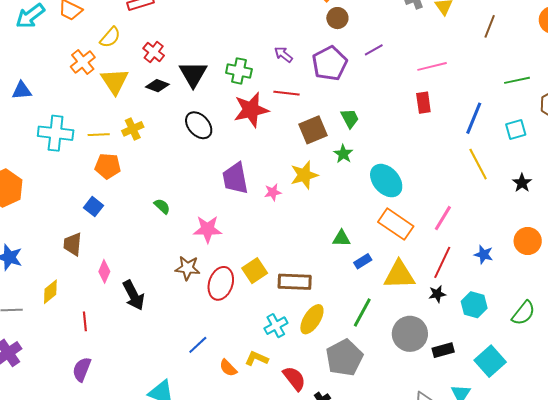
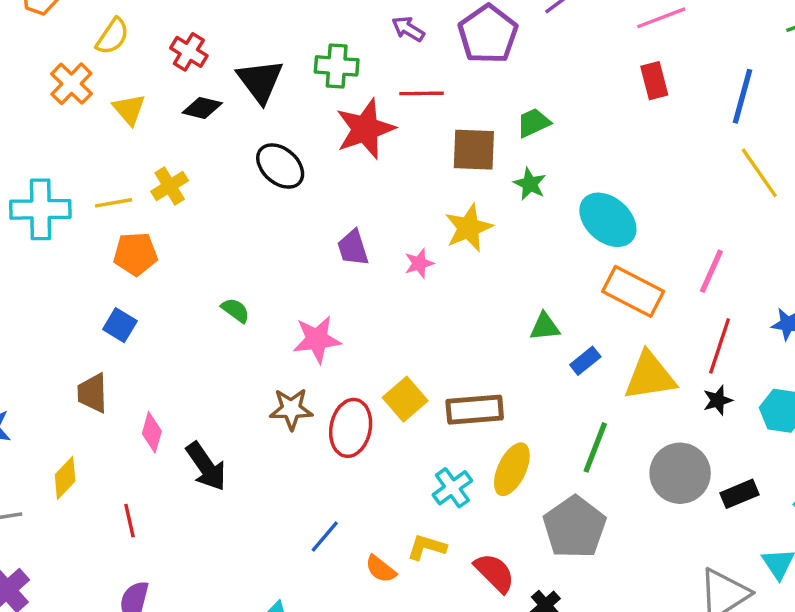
yellow triangle: (115, 81) -> (129, 109), size x0.7
green trapezoid: (350, 118) -> (533, 123), turned -80
brown square: (313, 130) -> (474, 150), turned 32
purple trapezoid: (235, 178) -> (353, 248), size x0.7

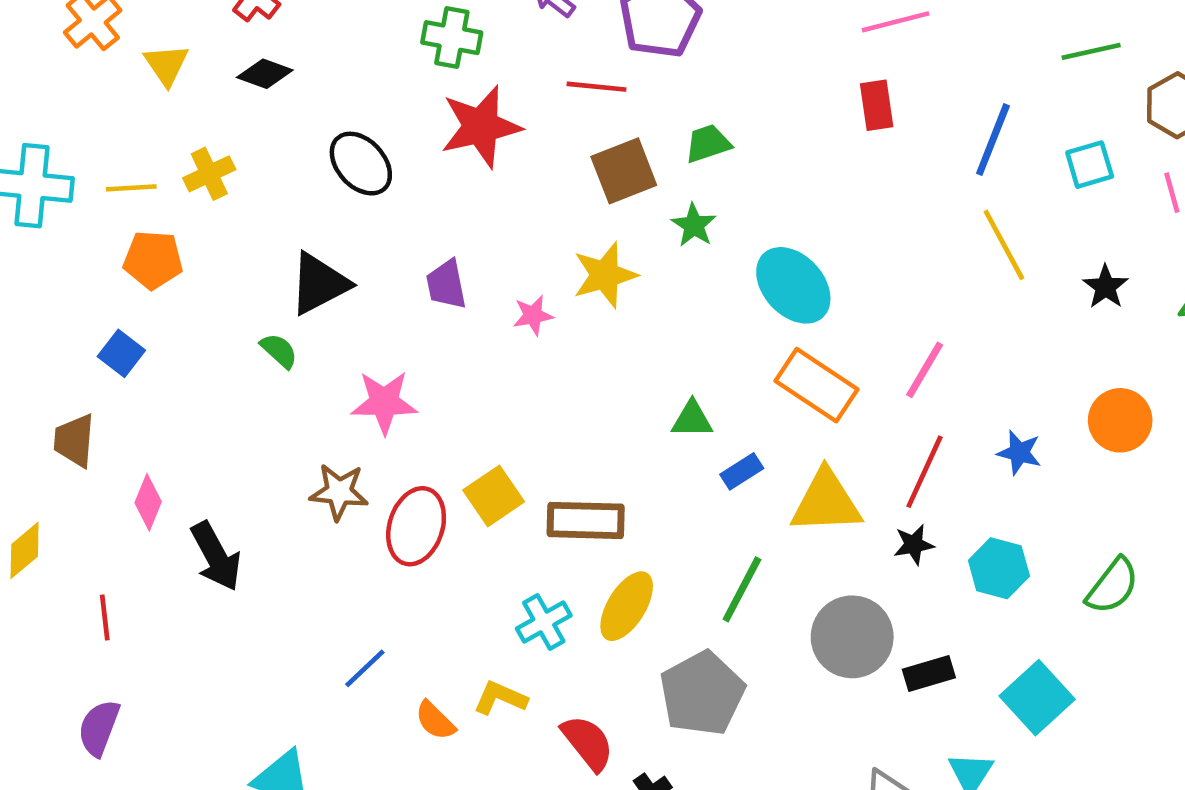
black triangle: (260, 81) -> (319, 284), moved, turned 33
red line: (421, 93) -> (596, 87), moved
brown square: (474, 150) -> (624, 171), turned -30

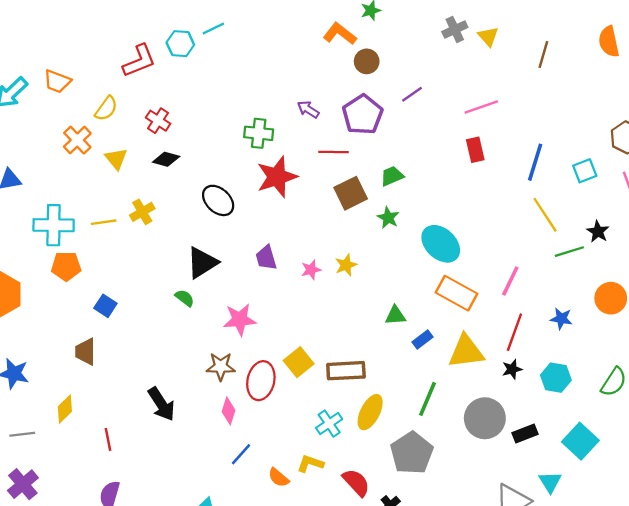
green line: (1091, 51) -> (569, 252), moved
orange pentagon: (153, 260) -> (66, 266), moved
yellow star: (605, 275) -> (346, 265), moved, size x0.7
pink diamond: (148, 502) -> (229, 411), moved

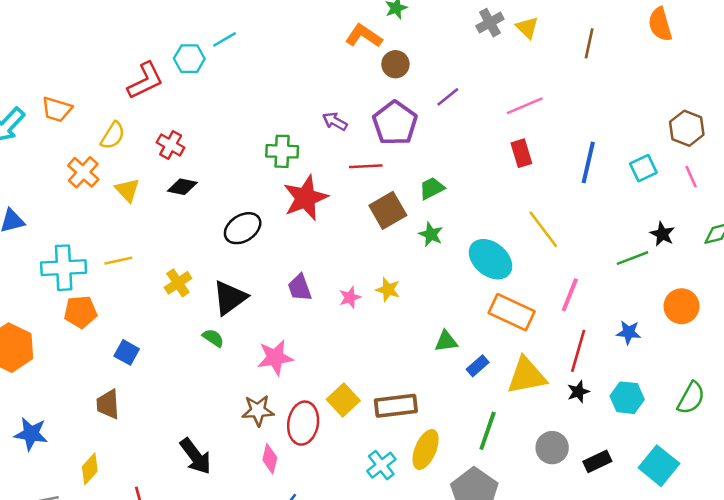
black ellipse: (218, 200) -> (243, 228), turned -72
yellow cross: (142, 212) -> (178, 283), moved
yellow line: (545, 215) -> (543, 229), moved
yellow star: (346, 265) -> (388, 290), turned -30
gray circle: (485, 418) -> (552, 448), size x0.7

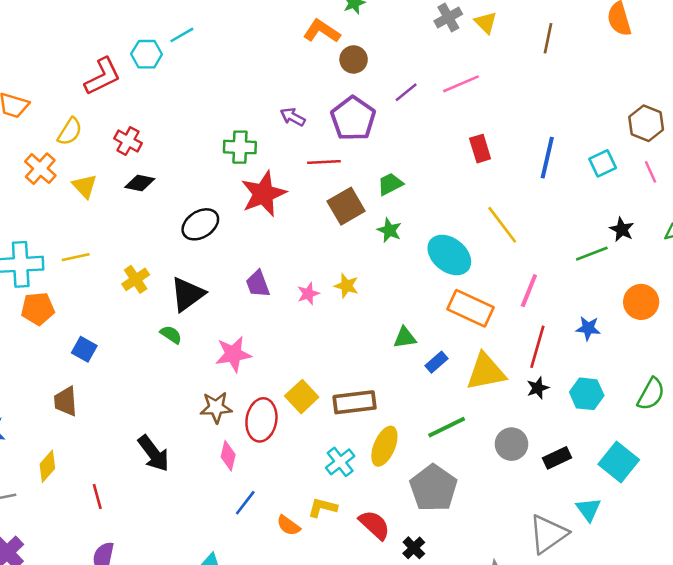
pink line: (525, 106) -> (461, 84), moved
green line: (488, 431) -> (447, 427), turned 45

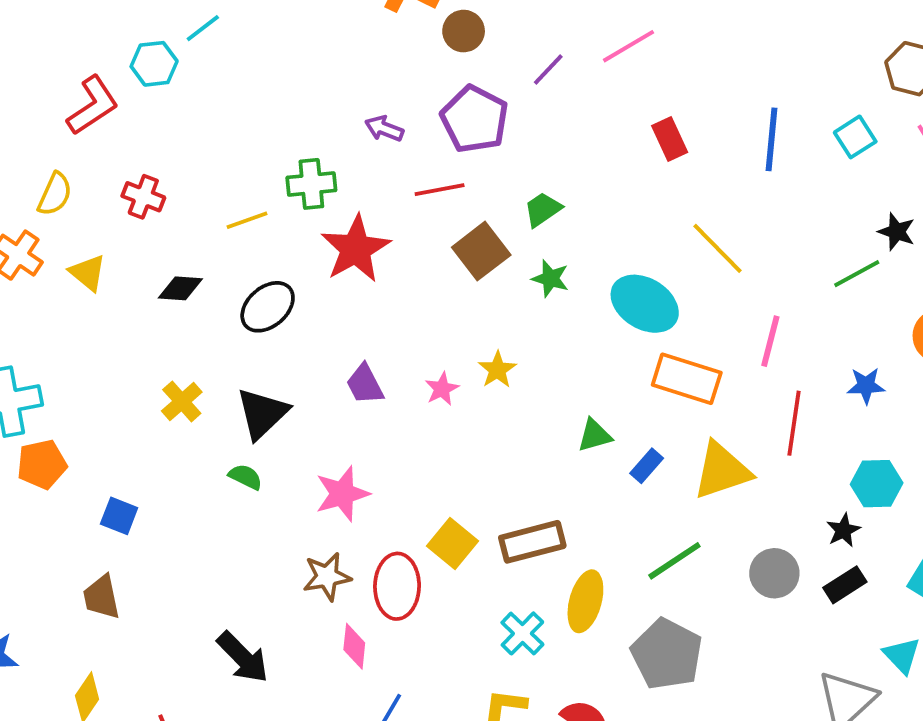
black diamond: (140, 183) -> (180, 288), moved
yellow line: (76, 257) -> (247, 220), moved
yellow star: (346, 286) -> (497, 370), turned 30
black star: (538, 388) -> (843, 530), moved

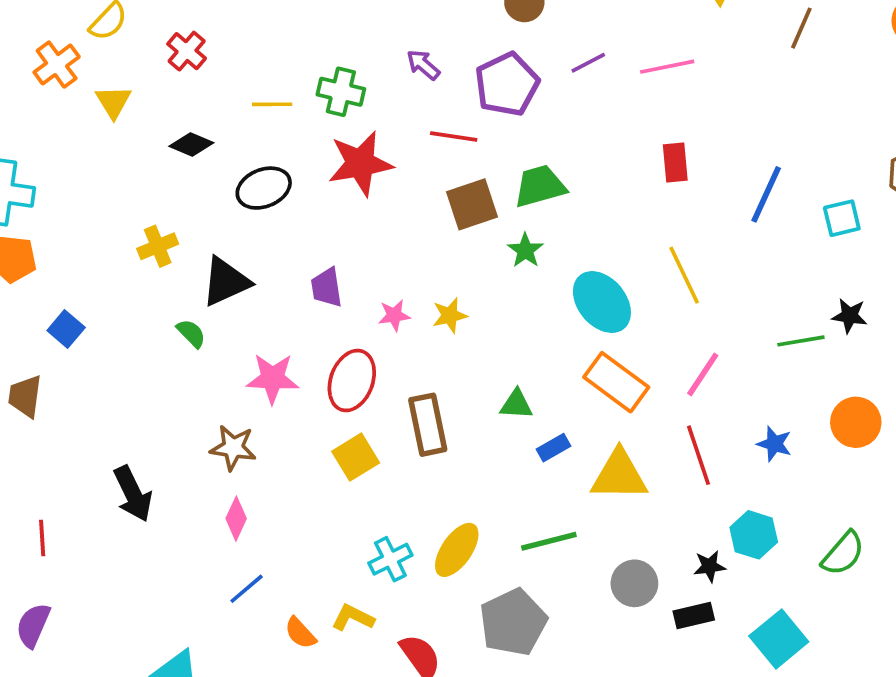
green trapezoid: (543, 209) -> (540, 186), size x1.4
black star: (897, 232) -> (850, 316), turned -30
red line: (794, 423) -> (698, 455), turned -46
brown rectangle: (532, 542) -> (428, 425), moved, turned 74
red ellipse: (397, 586) -> (352, 381), moved

